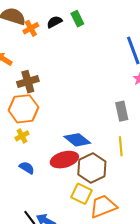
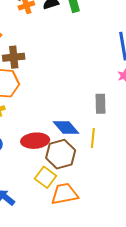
blue diamond: (77, 140) -> (66, 128), moved

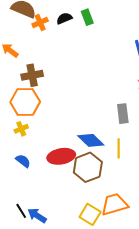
yellow square: (45, 177) -> (90, 214), moved
orange trapezoid: (65, 194) -> (114, 204), moved

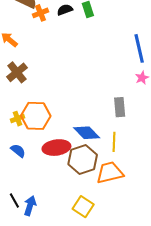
brown cross: (32, 75) -> (17, 72), moved, turned -30
orange hexagon: (25, 102) -> (36, 116), moved
orange trapezoid: (114, 204) -> (110, 173), moved
blue arrow: (37, 215) -> (30, 206), turned 72

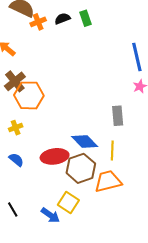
orange hexagon: (36, 116) -> (29, 95), moved
blue arrow: (30, 206) -> (50, 215), moved, turned 108
yellow square: (83, 207) -> (68, 202), moved

